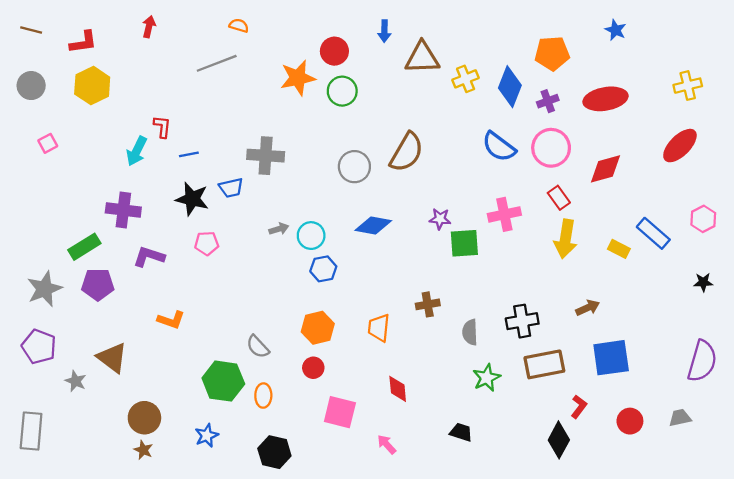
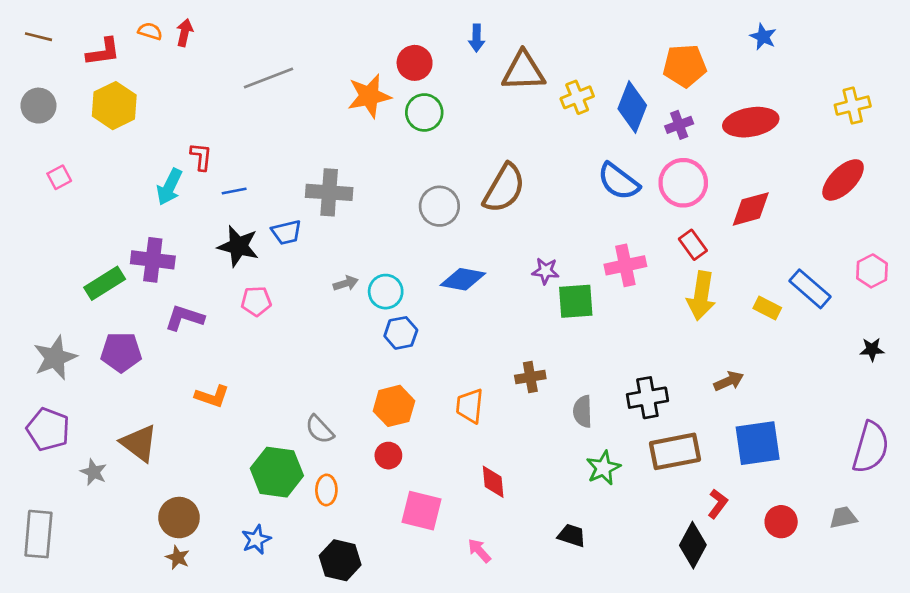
orange semicircle: (239, 26) -> (150, 31), moved
green rectangle: (84, 247) -> (105, 283), moved

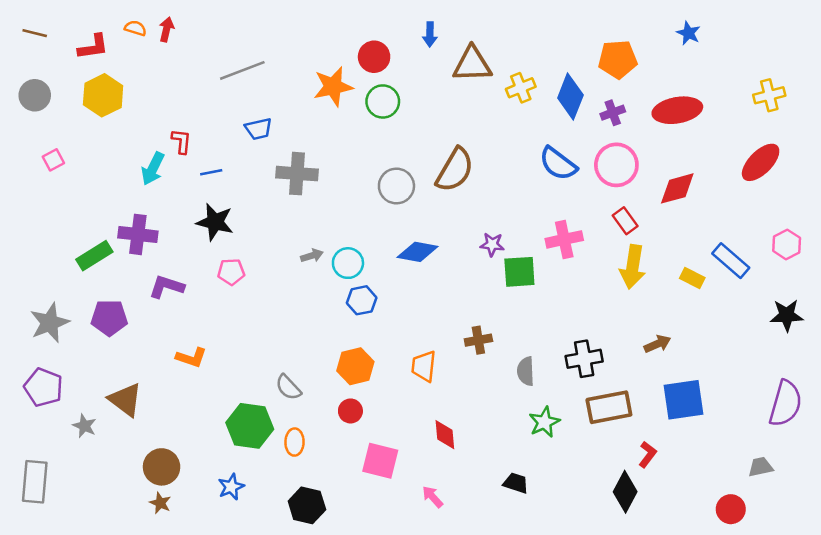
blue trapezoid: (286, 232) -> (258, 129), moved
black star: (872, 349) -> (787, 315), size x1.5
red circle: (781, 522) -> (731, 509), moved

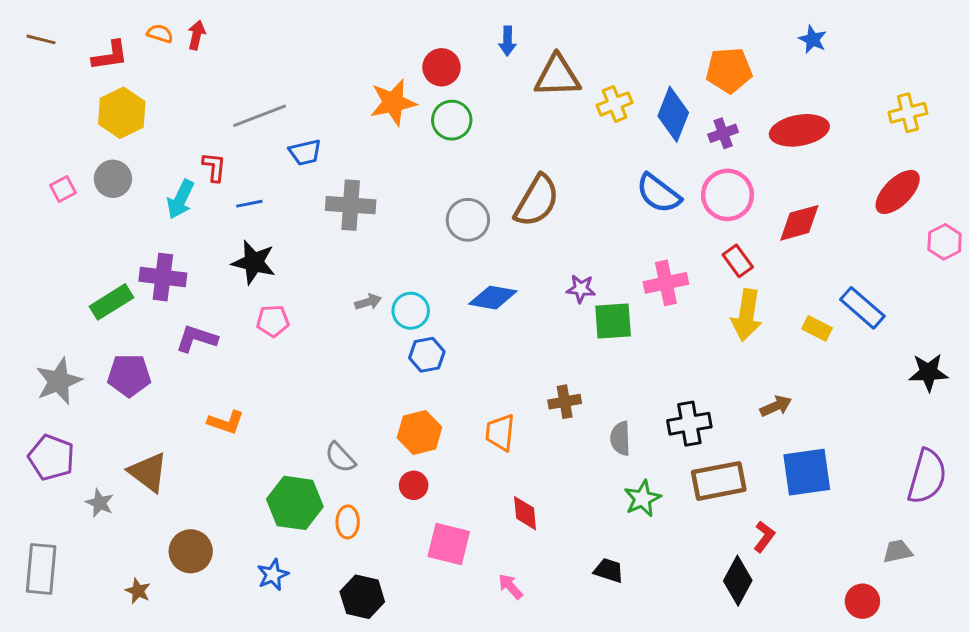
gray line: (242, 70) -> (260, 116), moved
gray circle: (35, 95) -> (113, 179), moved
pink hexagon: (787, 244) -> (945, 242), moved
brown star: (160, 503) -> (138, 591), moved

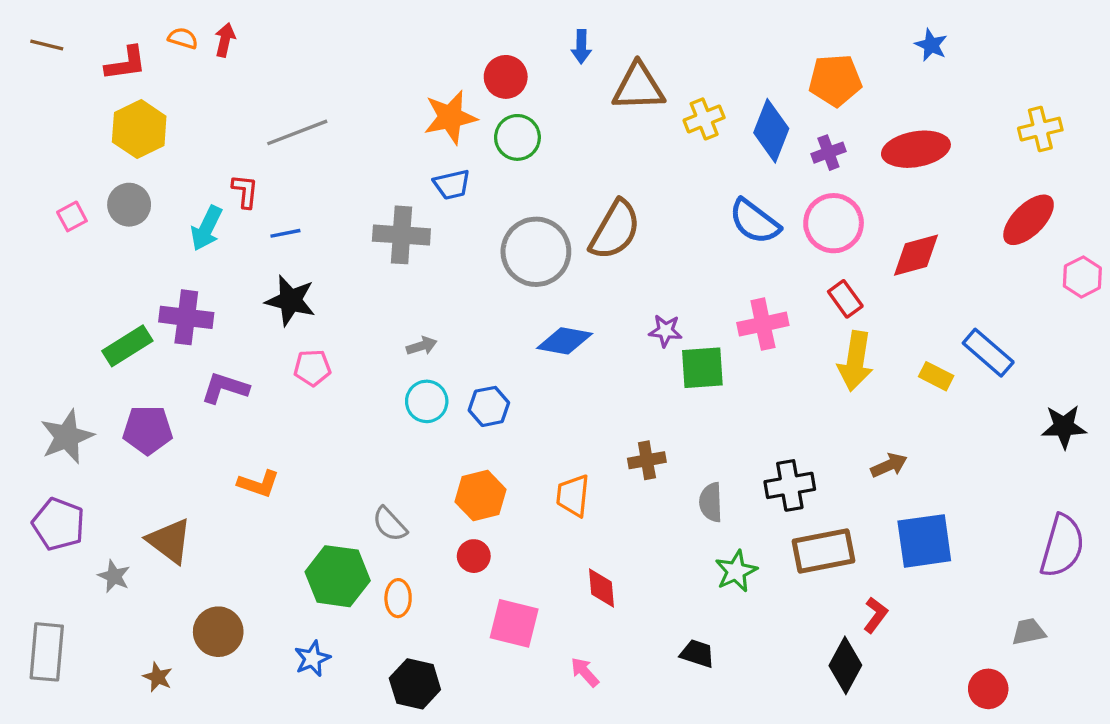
blue trapezoid: (305, 152) -> (452, 185), moved
gray circle: (468, 220) -> (536, 252), size x1.4
cyan circle: (411, 311) -> (427, 401), moved

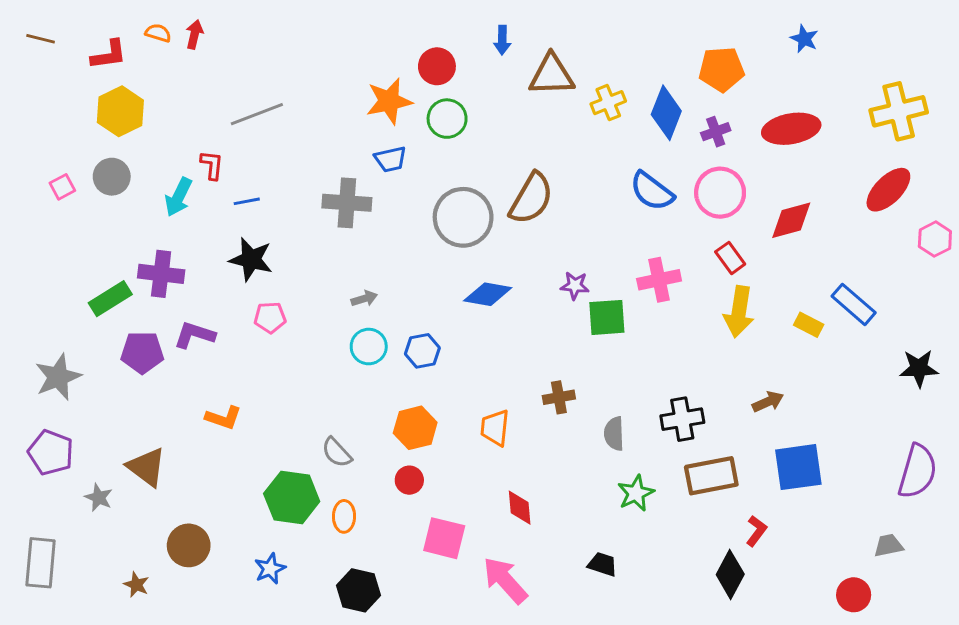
yellow cross: (1040, 129) -> (899, 111), size x1.5
purple pentagon: (148, 430) -> (142, 352), moved
pink arrow: (585, 672) -> (505, 580), size x1.8

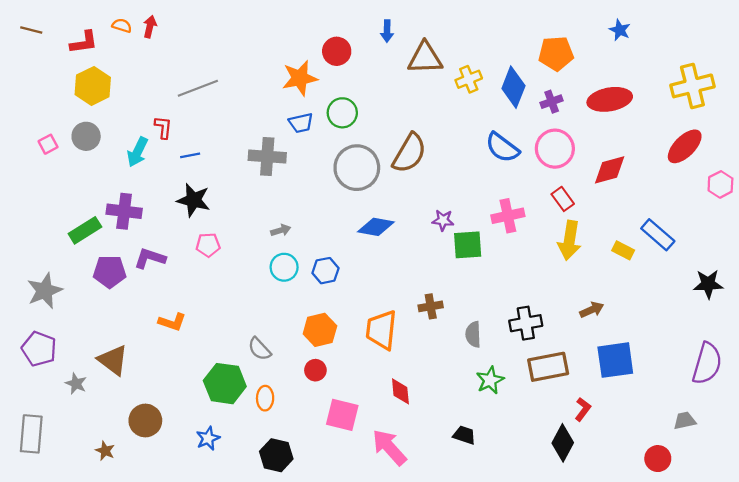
green circle: (447, 119) -> (342, 113), moved
orange trapezoid: (495, 428) -> (381, 330), size x1.4

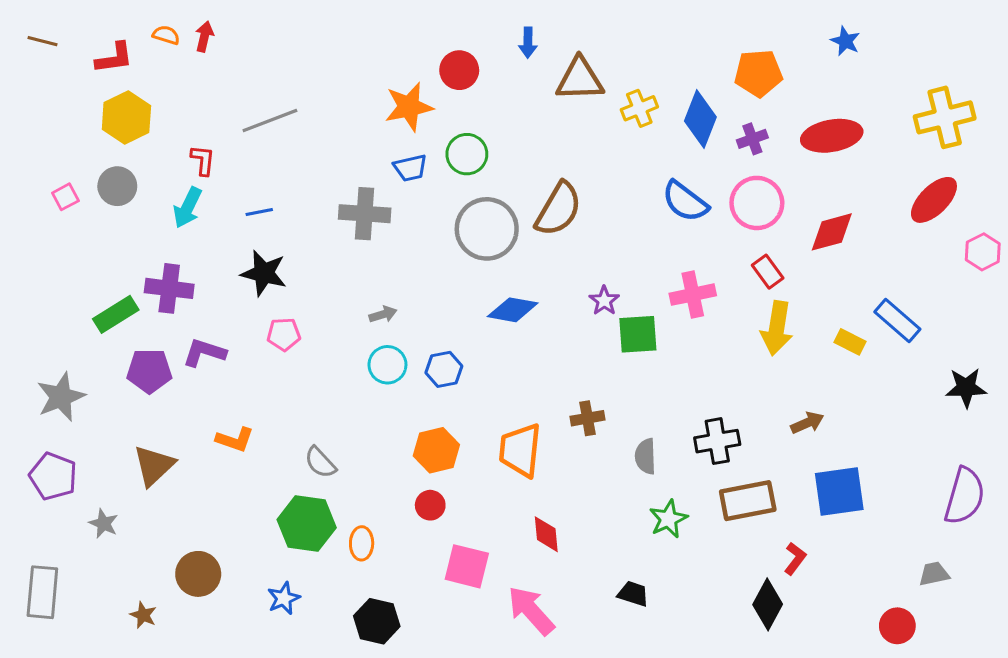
red L-shape: (163, 127) -> (203, 160), moved
purple star: (443, 220) -> (604, 301), turned 30
gray semicircle: (259, 349) -> (320, 462), moved
brown triangle: (113, 360) -> (154, 466), moved, turned 40

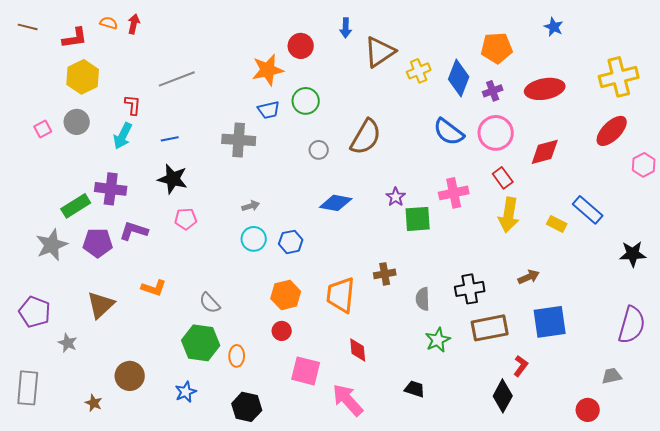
brown triangle: (580, 79) -> (380, 52), turned -32
gray circle: (487, 229) -> (319, 150), size x0.5
gray star: (61, 397) -> (52, 245), moved

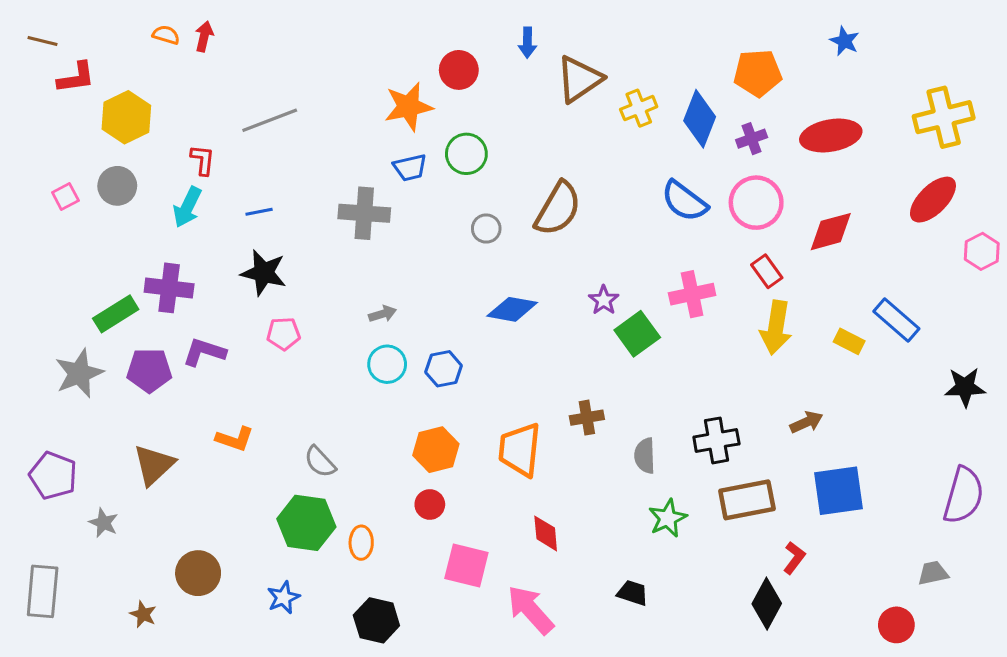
red L-shape: (75, 38) -> (76, 78), moved
green square: (418, 219) -> (637, 334), turned -32

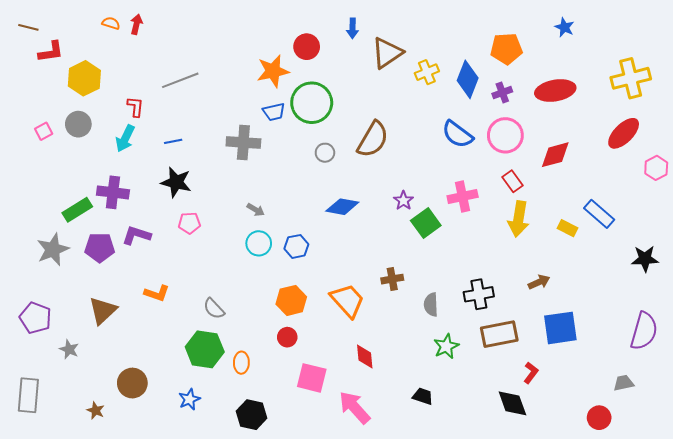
green circle: (466, 154) -> (312, 103), size x1.5
gray arrow: (383, 314) -> (256, 210), turned 48
orange trapezoid: (520, 450) -> (347, 300), turned 132
black diamond: (767, 604) -> (512, 403), turned -48

